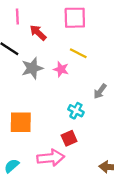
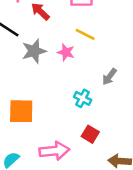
red square: (69, 138) -> (90, 134), moved, turned -35

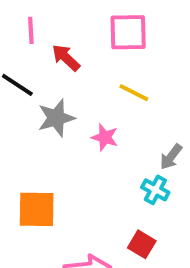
pink star: (66, 52) -> (105, 137), moved
cyan cross: (83, 98) -> (155, 190), moved

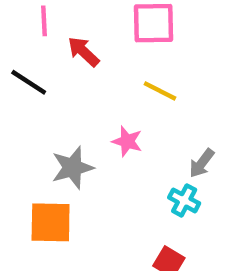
gray star: (56, 118) -> (72, 168), moved

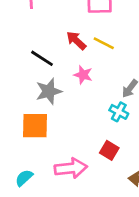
red arrow: (83, 52) -> (76, 40), moved
black line: (29, 82) -> (42, 58), moved

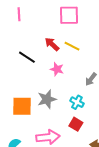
gray star: (49, 91) -> (47, 99), moved
cyan cross: (119, 112) -> (77, 102), moved

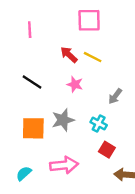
pink line: (19, 14) -> (30, 30), moved
black line: (27, 57) -> (32, 82), moved
red square: (76, 124) -> (107, 150), moved

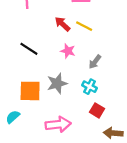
gray arrow: (115, 96) -> (95, 62), moved
cyan semicircle: (24, 173) -> (13, 117), moved

